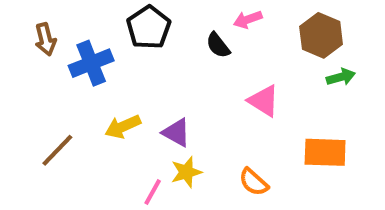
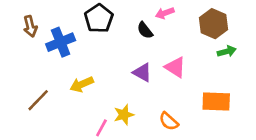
purple triangle: (176, 133) -> (142, 72), moved

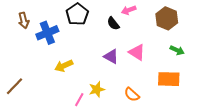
green arrow: (227, 51) -> (177, 50), moved, turned 40
brown line: (38, 100) -> (14, 86), moved

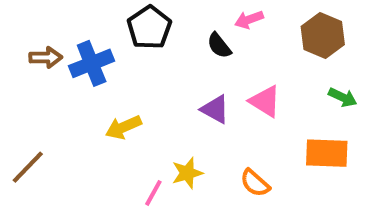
brown arrow: (24, 20) -> (46, 57), moved, turned -77

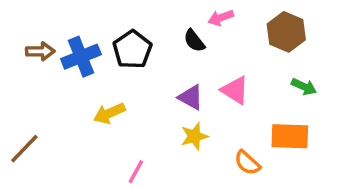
black pentagon: (149, 28) -> (132, 50), moved
yellow star: (187, 173) -> (194, 136), moved
orange semicircle: (255, 183) -> (247, 163), moved

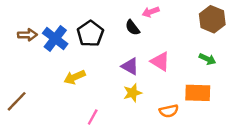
brown hexagon: (286, 32) -> (212, 19), moved
blue cross: (81, 57) -> (55, 38), turned -30
orange semicircle: (247, 163) -> (169, 111), turned -54

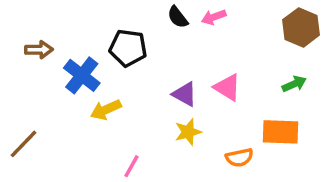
black semicircle: (133, 28) -> (178, 17), moved
black pentagon: (90, 34) -> (128, 48), turned -30
blue cross: (55, 38) -> (82, 75), moved
green arrow: (207, 59) -> (294, 84), turned -49

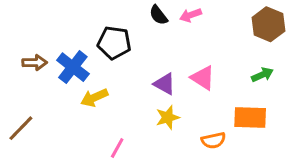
brown arrow: (39, 50) -> (35, 62), moved

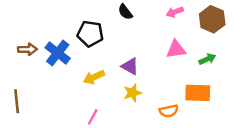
pink arrow: (191, 15) -> (175, 12), moved
pink triangle: (203, 78) -> (176, 49), moved, turned -40
yellow arrow: (94, 98) -> (94, 77), moved
brown line: (21, 128) -> (17, 101), turned -50

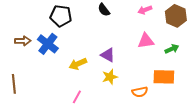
black pentagon: (90, 34) -> (61, 16), moved

